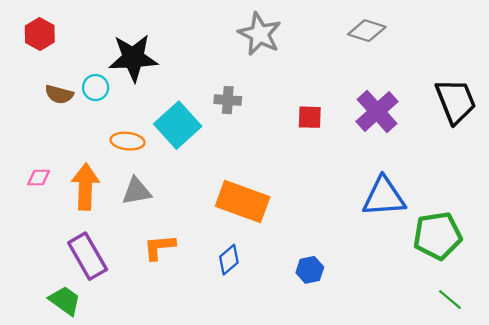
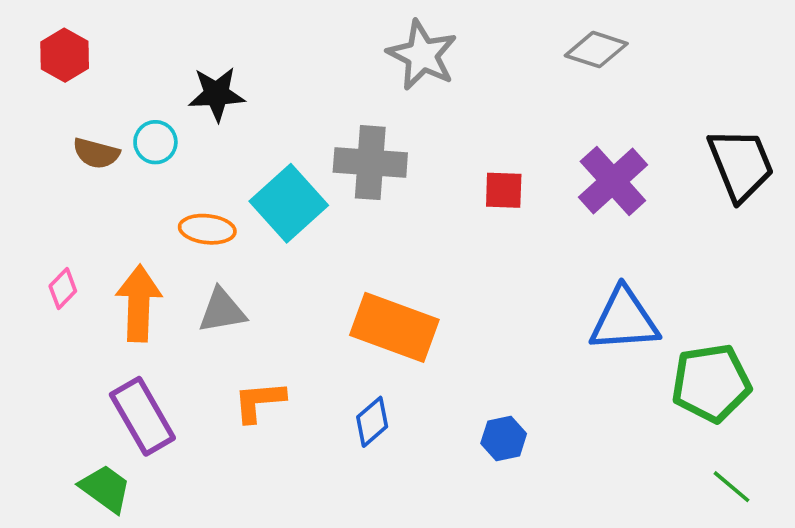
black star: (133, 58) -> (217, 94), size x0.7
gray cross: (228, 100) -> (370, 163), size x1.6
pink diamond: (39, 178) -> (63, 288), turned -45

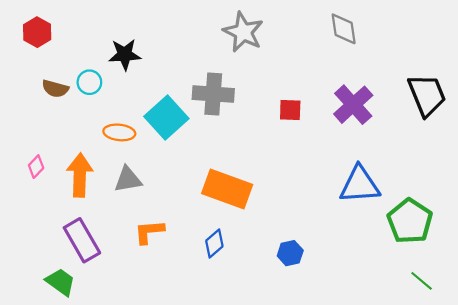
gray diamond: (596, 50) -> (344, 29), turned 64
green pentagon: (711, 383) -> (410, 221), turned -30

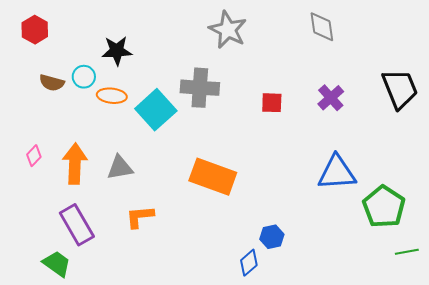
purple cross: (353, 105) -> (331, 98), size x0.7
orange ellipse: (119, 132) -> (112, 96), moved
blue diamond: (214, 244) -> (249, 263), moved
green line: (422, 281) -> (407, 252), moved, turned -50

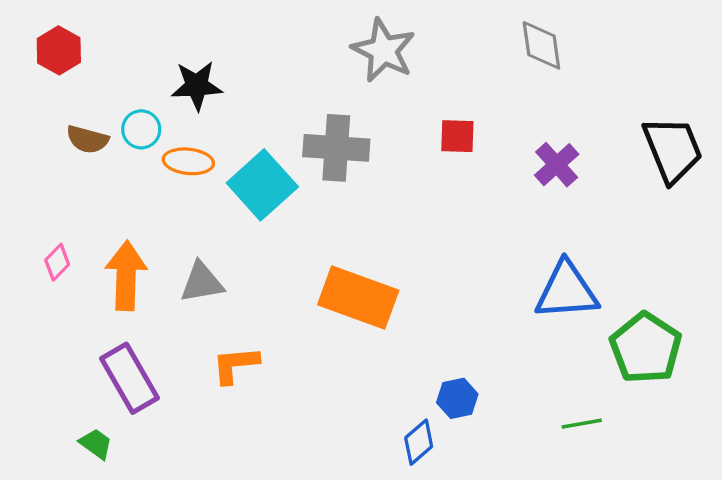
red square: (272, 103) -> (457, 136), moved
green line: (407, 252) -> (582, 424), moved
green trapezoid: (57, 264) -> (96, 444), size x0.7

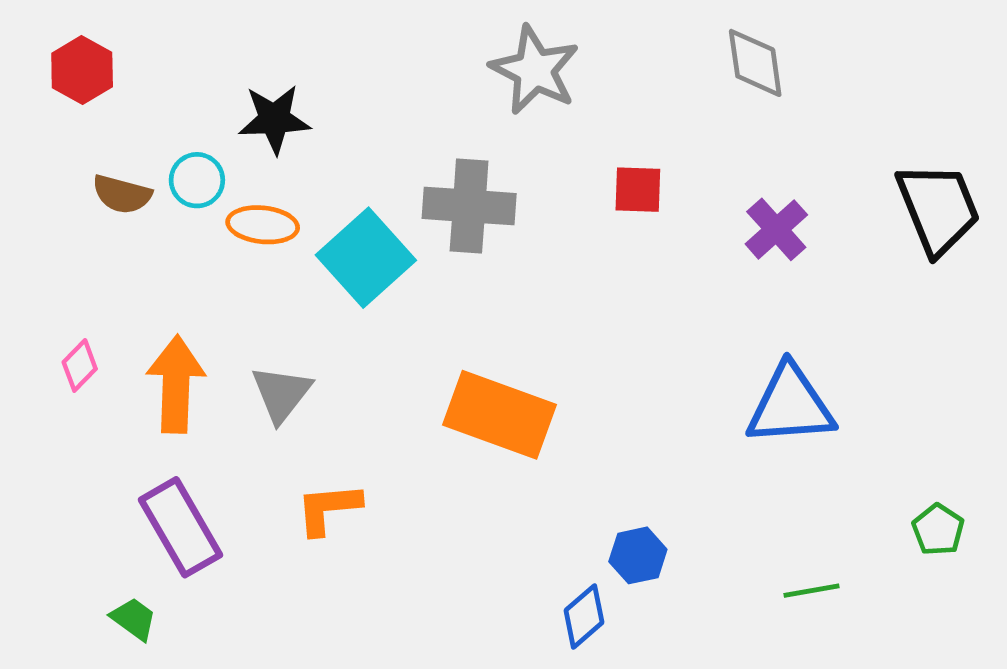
gray triangle: (202, 282) -> (281, 394), turned -42
green pentagon: (646, 348) -> (938, 530), moved, size x0.5

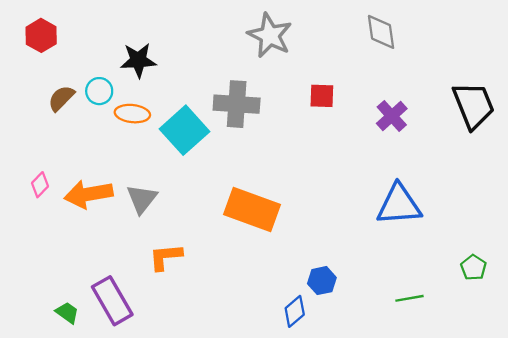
brown semicircle: (122, 194) -> (61, 98), turned 120
orange arrow: (176, 384) -> (89, 194), turned -102
purple rectangle: (181, 527) -> (112, 301), moved

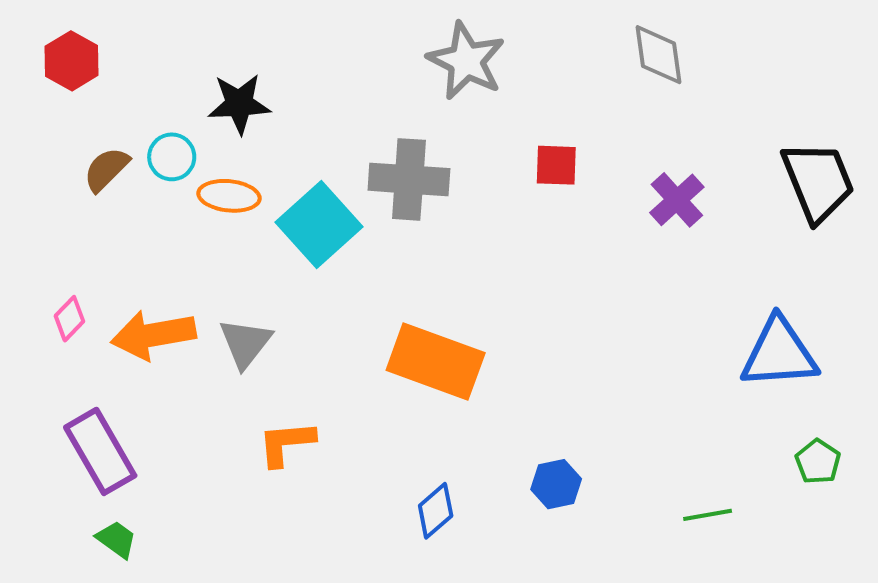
blue triangle: (399, 205) -> (779, 353), moved
purple rectangle: (112, 301) -> (100, 451), moved
blue diamond: (295, 311) -> (436, 511), moved

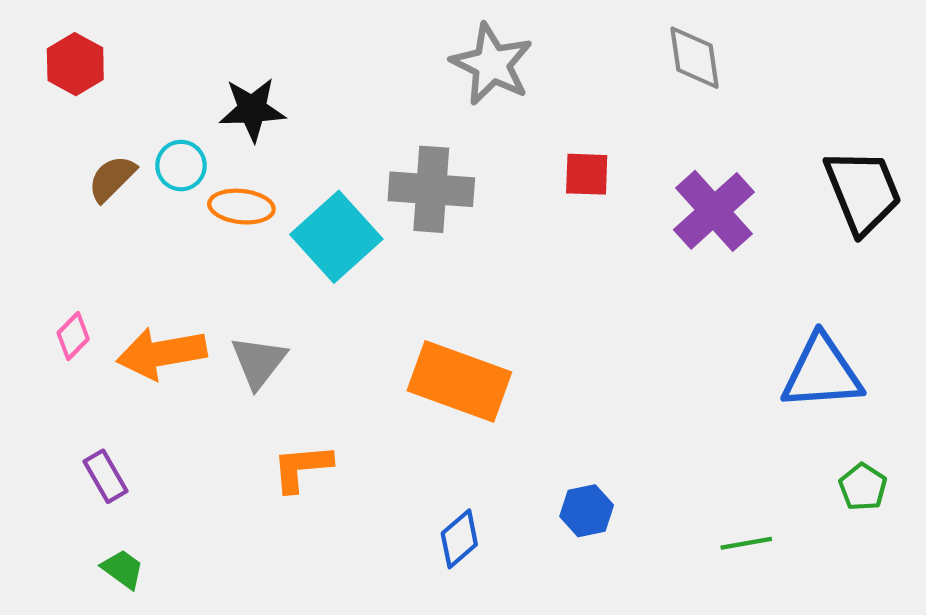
purple cross: (677, 200) -> (714, 211), size x1.4
purple rectangle: (100, 451) -> (105, 476), size x0.6

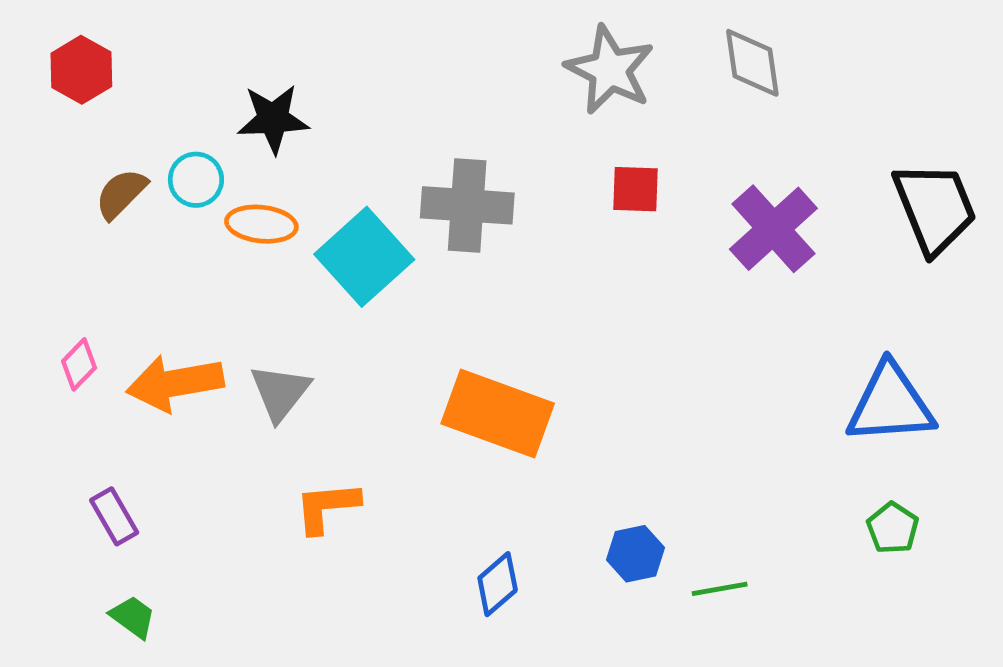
gray star: (492, 64) -> (610, 70), moved
green pentagon: (863, 487) -> (893, 528), moved
green line: (746, 543) -> (720, 589), moved

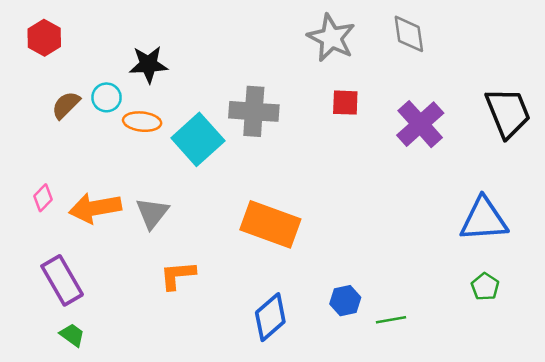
purple rectangle: (114, 516) -> (62, 280), size x1.6
blue diamond: (498, 584) -> (270, 317), size x1.4

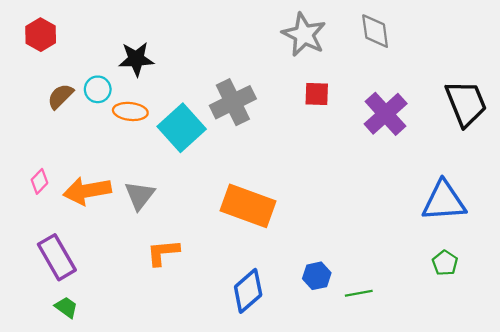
gray cross: (254, 111) -> (233, 102), turned -30

